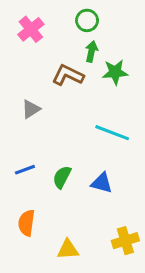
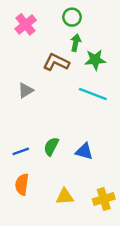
cyan line: (112, 133) -> (93, 94), moved
blue line: (25, 170) -> (21, 151), moved
yellow triangle: (68, 249) -> (65, 197), moved

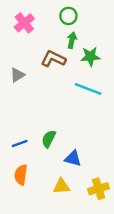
gray triangle: (26, 90) -> (17, 75), moved
blue triangle: (84, 151) -> (73, 159), moved

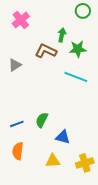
green circle: (68, 16) -> (83, 11), moved

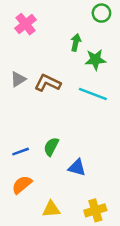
brown L-shape: (46, 51) -> (48, 83), moved
orange semicircle: (18, 151) -> (22, 185), turned 42
yellow triangle: (53, 161) -> (51, 209), moved
yellow cross: (85, 163) -> (95, 210), moved

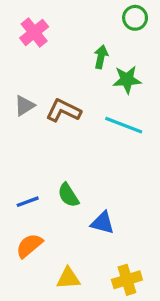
green semicircle: (51, 147) -> (68, 195), turned -60

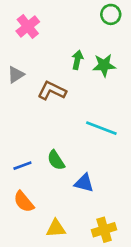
green arrow: (101, 57) -> (77, 60), moved
gray triangle: (24, 106) -> (16, 75), moved
cyan line: (124, 125) -> (101, 128), moved
orange semicircle: (29, 246) -> (24, 202), turned -90

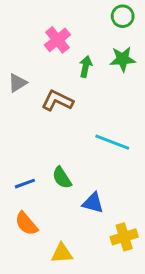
pink cross: (28, 26) -> (57, 40), moved
green star: (104, 65) -> (123, 59), moved
yellow cross: (104, 230) -> (124, 237), moved

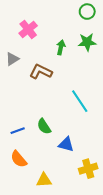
pink cross: (57, 40) -> (28, 29), moved
cyan line: (112, 142) -> (80, 101), turned 35

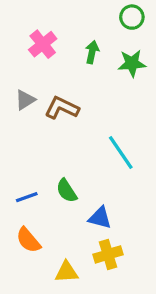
green arrow: (61, 47) -> (92, 52), moved
gray triangle: (12, 59) -> (25, 100), moved
yellow cross: (88, 169) -> (108, 254), moved

